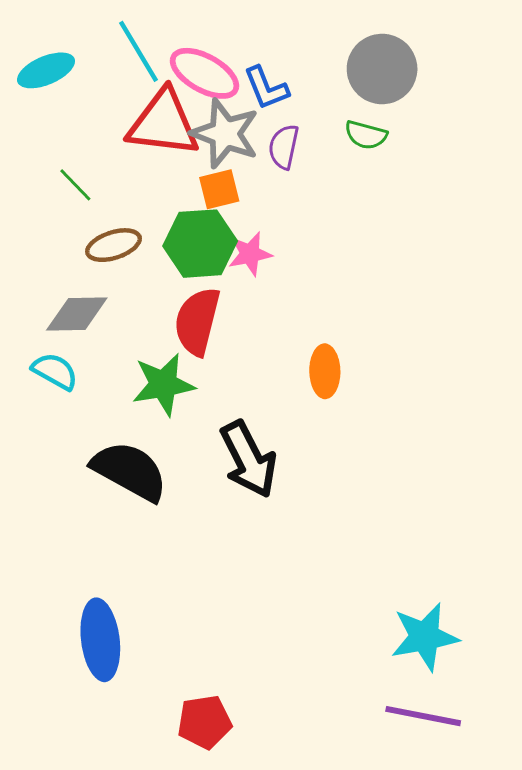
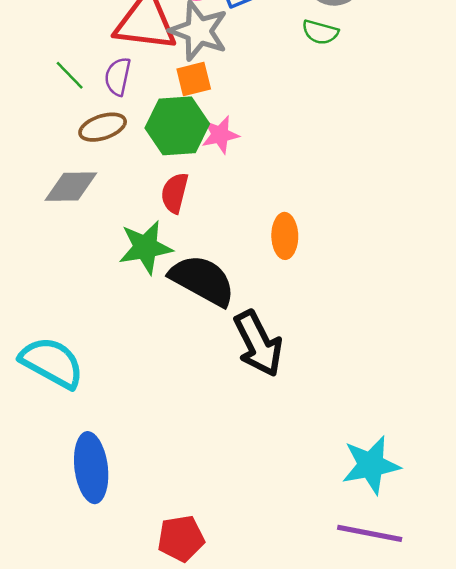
purple semicircle: (284, 147) -> (118, 76), moved
red semicircle: (197, 321) -> (175, 193), size x0.7
cyan semicircle: (55, 371) -> (52, 363), moved, size x1.6
black arrow: (249, 459) -> (258, 344), moved
black semicircle: (130, 471) -> (203, 280), moved

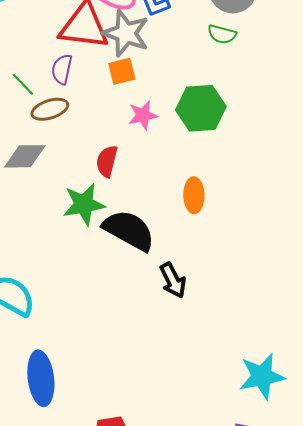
green line: (70, 75) -> (23, 84), moved
green hexagon: (177, 126) -> (201, 108), moved
black arrow: (258, 344) -> (173, 280), size x0.7

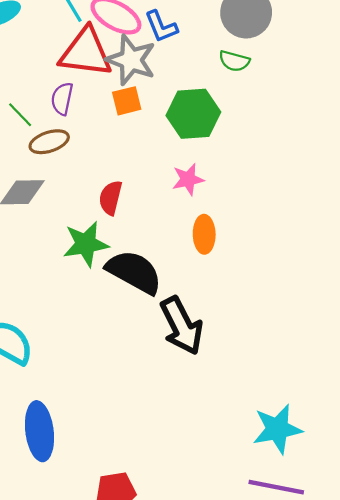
green hexagon: (201, 108) -> (193, 114), moved
pink star: (143, 115) -> (188, 179), moved
black arrow: (173, 280) -> (182, 326), size x1.5

